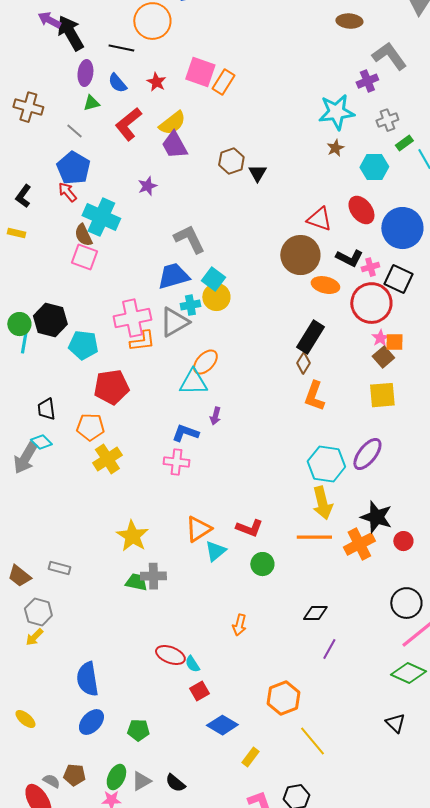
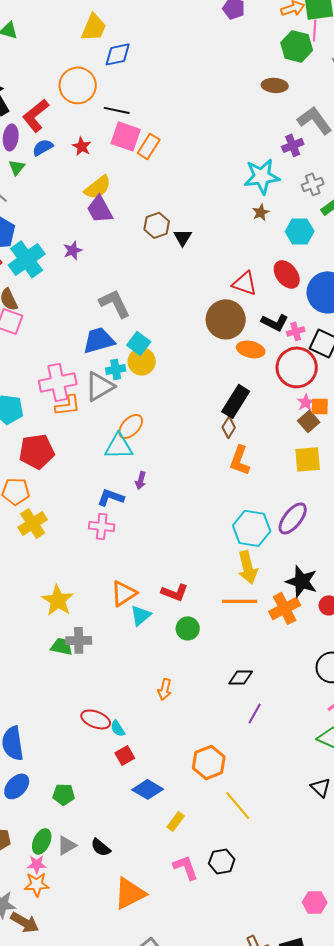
black line: (121, 48) -> (117, 110), moved
blue semicircle: (117, 83) -> (43, 147), turned 100
green triangle: (91, 103) -> (17, 167), turned -36
red L-shape: (128, 124) -> (36, 115), moved
cyan cross: (101, 217) -> (27, 259), moved, turned 30

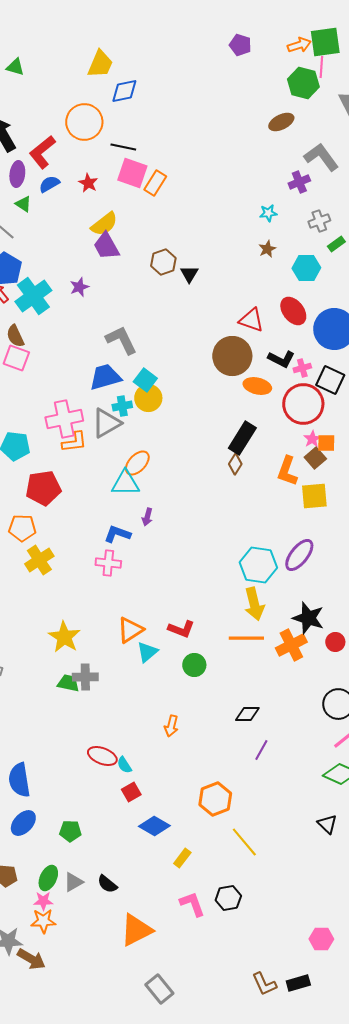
brown ellipse: (275, 85) -> (281, 122), turned -30
green triangle: (17, 167) -> (23, 204), turned -36
cyan star: (262, 176) -> (268, 213), size x0.5
orange L-shape: (240, 460) -> (287, 471), moved

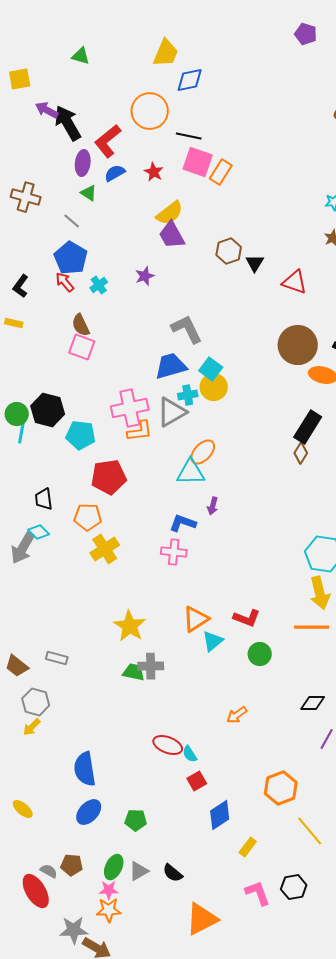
cyan cross: (33, 296) -> (99, 285), size x0.5
red triangle: (251, 320) -> (295, 282), moved
orange arrow: (171, 726) -> (237, 715), turned 40
blue diamond: (154, 826) -> (220, 815), turned -64

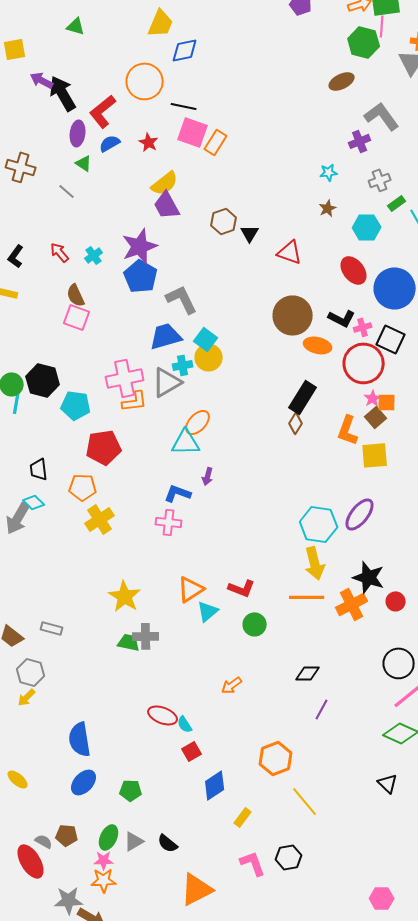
blue pentagon: (71, 258) -> (141, 276), moved
purple star: (145, 276) -> (140, 246), size x1.8

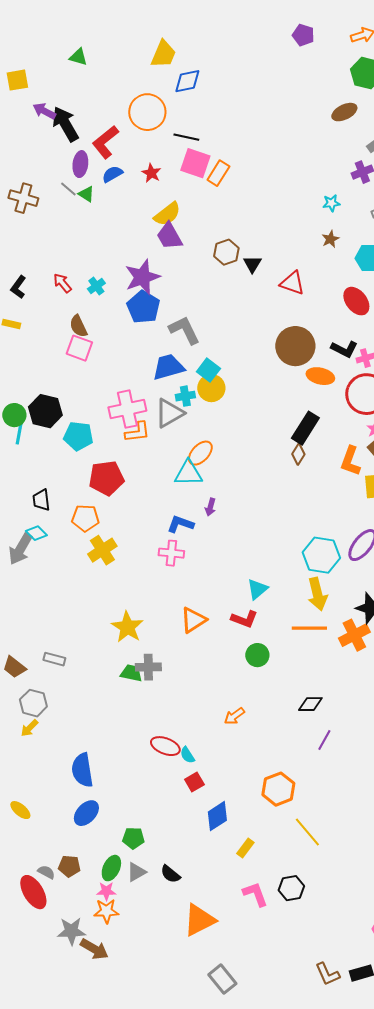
gray line: (67, 191) -> (68, 189), moved
cyan triangle: (208, 611) -> (257, 589), moved
green pentagon: (131, 790) -> (133, 838), moved

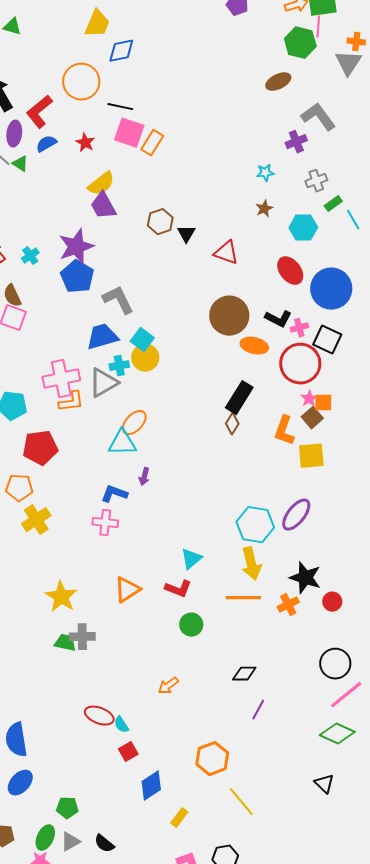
orange cross: (354, 635) -> (288, 605), size x0.7

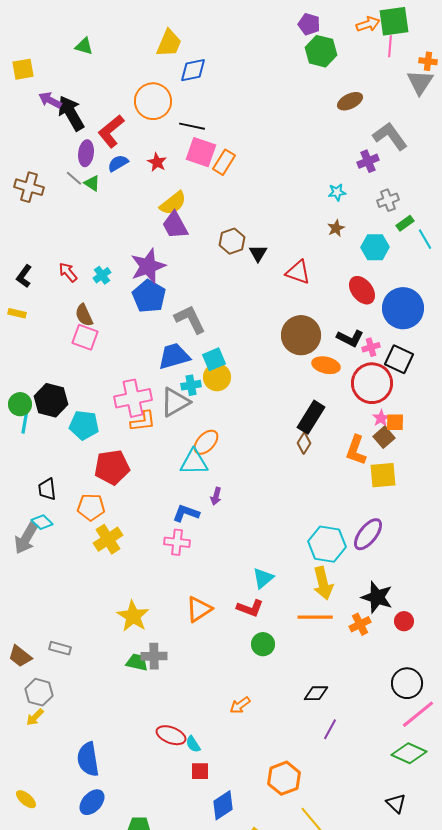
green hexagon: (300, 43) -> (321, 51), moved
cyan square: (142, 340) -> (214, 359), turned 30
red square: (128, 752) -> (200, 771), turned 30

